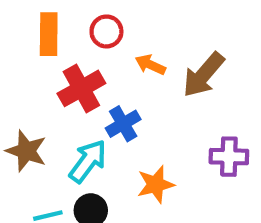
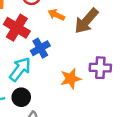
red cross: (81, 88) -> (17, 28), turned -30
orange star: (156, 184) -> (71, 79), moved

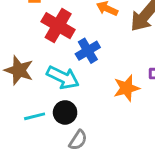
cyan arrow: (20, 69) -> (63, 77), turned 80

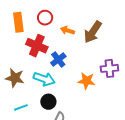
orange star: (126, 88) -> (87, 81), turned 30
cyan line: (35, 116) -> (21, 107), moved

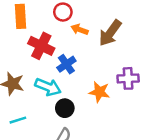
red circle: (45, 18) -> (63, 12), moved
black circle: (48, 102) -> (65, 108), moved

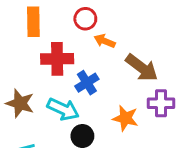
brown arrow: (110, 33) -> (142, 68), moved, turned -92
red cross: (41, 46) -> (57, 59), turned -30

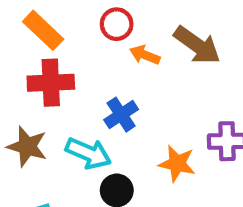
orange rectangle: (33, 22) -> (43, 30), turned -44
red cross: (57, 59) -> (51, 83), moved
brown arrow: (142, 68) -> (197, 45), moved

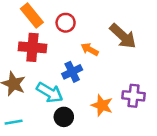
red circle: (117, 24) -> (66, 23), moved
orange arrow: (145, 55) -> (90, 49), moved

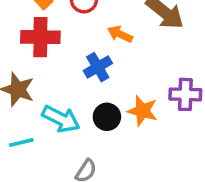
cyan arrow: (50, 93) -> (61, 119), moved
black circle: (64, 117) -> (107, 117), moved

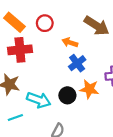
blue cross: (98, 67) -> (77, 63), moved

